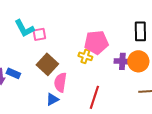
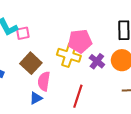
yellow cross: (85, 56) -> (69, 55), size x1.6
purple cross: (122, 61) -> (97, 61), moved, turned 35

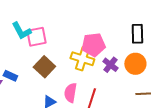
pink square: (23, 33) -> (36, 37), size x1.5
pink semicircle: (44, 81) -> (70, 93), moved

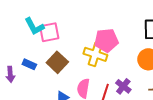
purple cross: (110, 65) -> (123, 86), moved
blue rectangle: (10, 76) -> (29, 64), moved

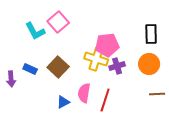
pink square: (49, 32) -> (58, 22), moved, turned -30
purple cross: (123, 86) -> (117, 66), moved, turned 35

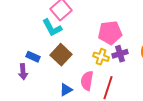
cyan L-shape: (35, 31) -> (52, 28), moved
yellow cross: (96, 59) -> (101, 57), moved, size x0.7
purple arrow: (11, 79) -> (23, 72), moved

